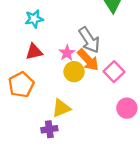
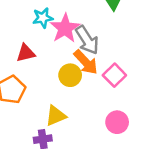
cyan star: (34, 19) -> (43, 18), moved
pink star: (67, 53) -> (65, 28), moved, size x1.6
pink circle: (127, 108) -> (117, 122), moved

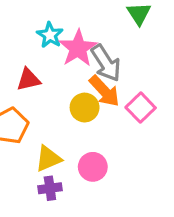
cyan star: (43, 18) -> (50, 35), turned -30
yellow triangle: (56, 116) -> (48, 159), moved
pink circle: (117, 122) -> (93, 167), moved

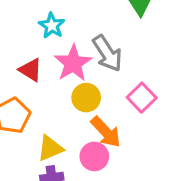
pink star: (78, 48) -> (73, 63), moved
red triangle: (29, 80) -> (31, 70), turned 45
orange arrow: (104, 91) -> (106, 132), moved

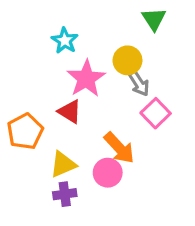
gray arrow: (107, 53) -> (139, 83), moved, size x0.7
red triangle: (31, 70) -> (70, 112), moved
yellow circle: (86, 98) -> (127, 60), moved

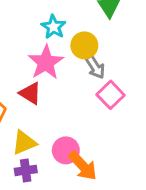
cyan star: (65, 41) -> (53, 27), moved
orange arrow: (119, 148) -> (83, 166), moved

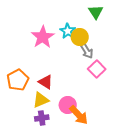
cyan star: (53, 27) -> (68, 31), moved
pink star: (46, 62) -> (43, 37), moved
red triangle: (30, 93) -> (46, 82), moved

